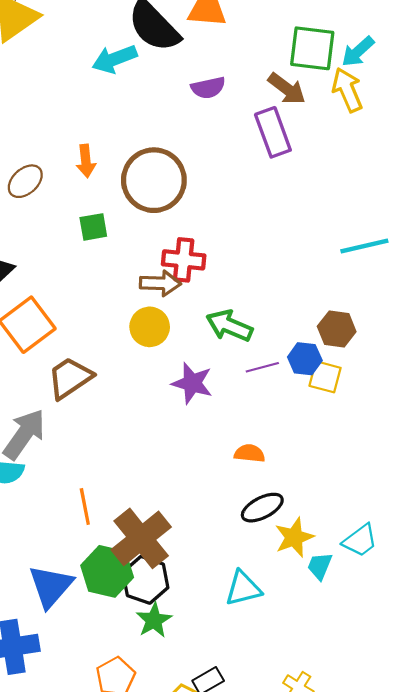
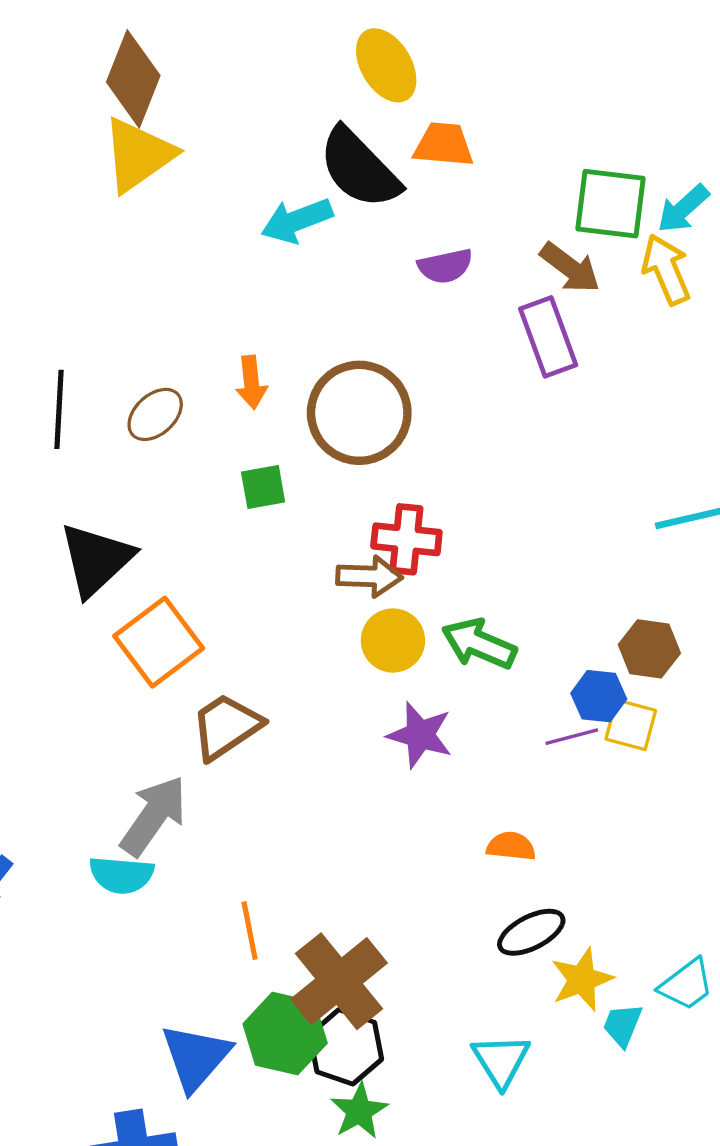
yellow circle: (150, 327) -> (393, 640), moved
purple line: (262, 367) -> (572, 737), moved
cyan triangle: (243, 588) -> (501, 1060), turned -48

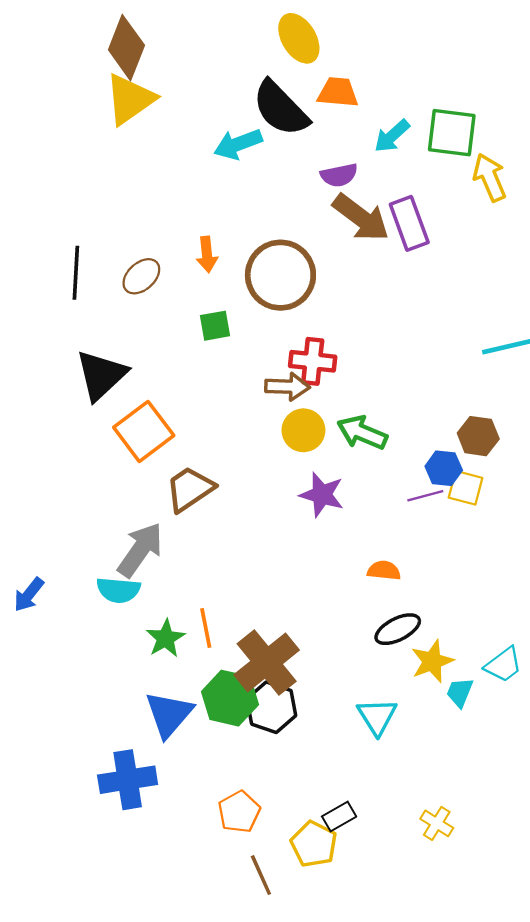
cyan arrow: (683, 209) -> (392, 136), moved
brown arrow: (570, 268) -> (361, 218), moved, size x1.4
green star: (359, 1111) -> (166, 638), moved

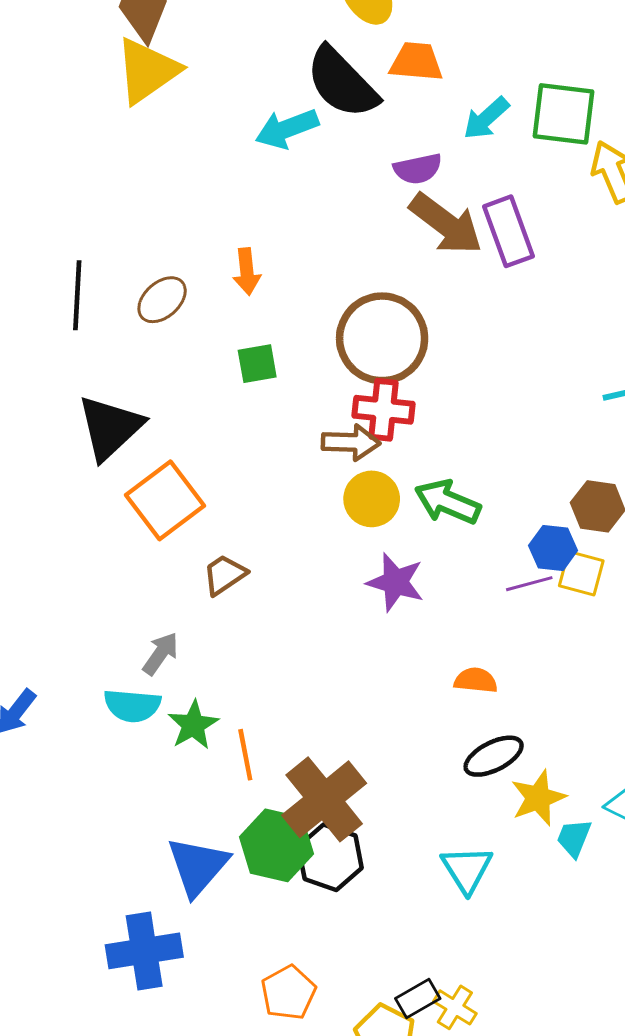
brown circle: (280, 275) -> (382, 338), moved
brown trapezoid: (190, 489) -> (224, 575), size x0.7
gray arrow: (140, 550) -> (161, 654), size x0.6
green star: (166, 638) -> (193, 725), moved
yellow cross: (437, 823) -> (455, 1007), moved

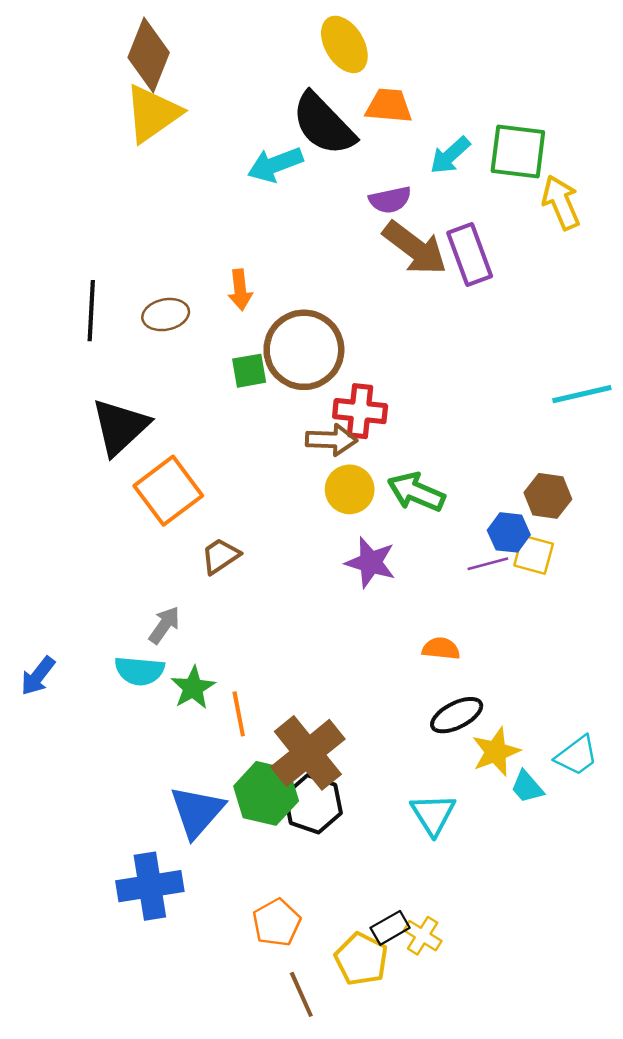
brown ellipse: (162, 300) -> (166, 315), turned 30
brown circle: (382, 338) -> (304, 350), moved
cyan trapezoid: (574, 838) -> (527, 787), turned -63

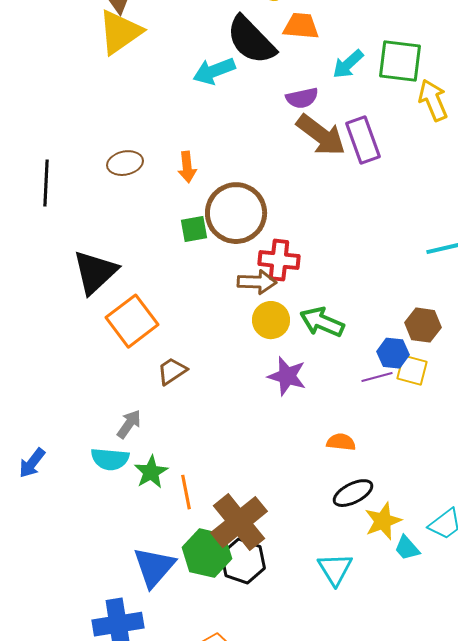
black line: (91, 311) -> (46, 183), moved
brown ellipse: (166, 315) -> (125, 163), moved

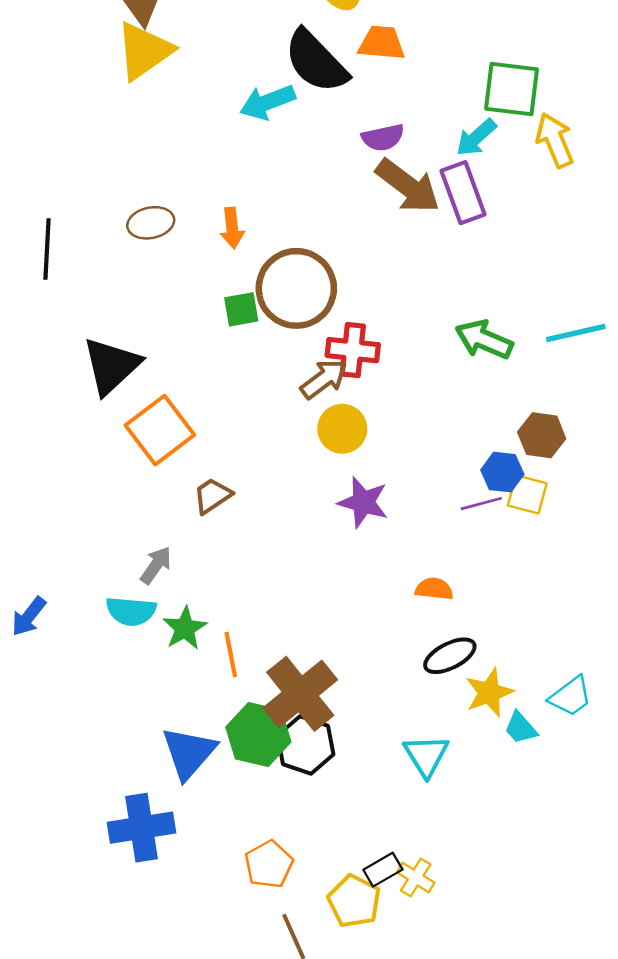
cyan arrow: (348, 64) -> (476, 138), moved
brown arrow: (257, 282) -> (324, 379), turned -39
green arrow: (322, 322) -> (484, 340), moved

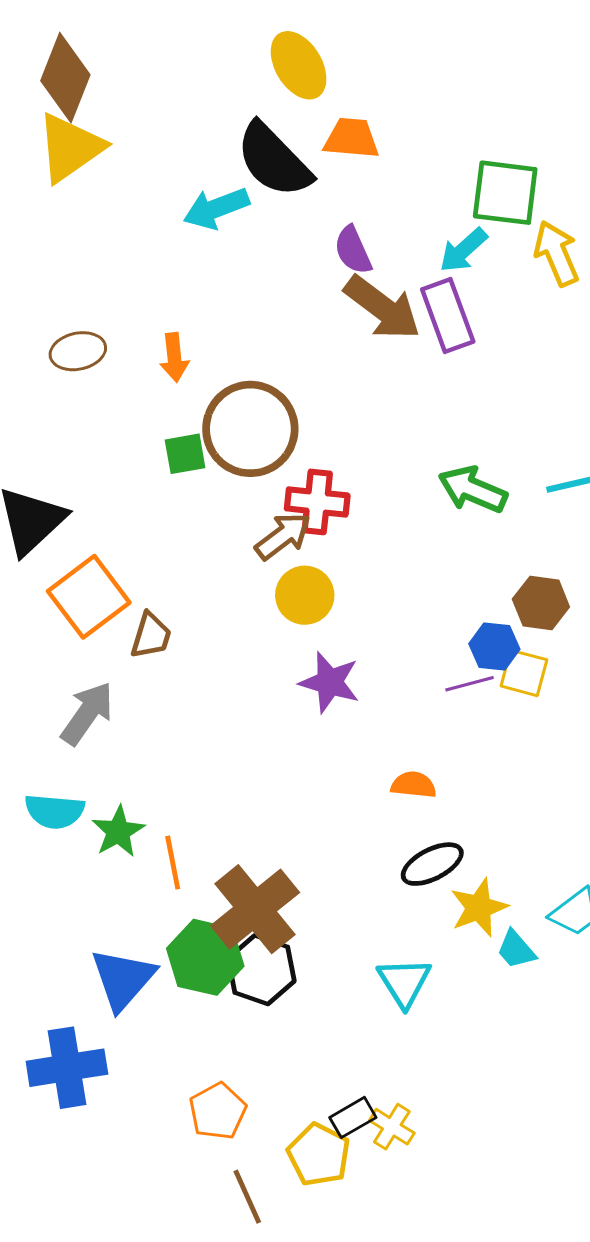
purple semicircle: (383, 138) -> (353, 250), turned 78
brown trapezoid: (212, 496) -> (151, 636), moved, turned 141
gray arrow: (156, 565) -> (87, 713), moved, size x1.4

